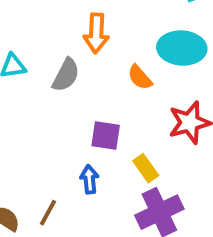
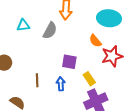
orange semicircle: (140, 77) -> (95, 41), moved
brown line: (48, 213) -> (37, 80), moved, turned -32

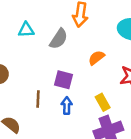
orange semicircle: (95, 41) -> (96, 58), moved, turned 88
purple square: (69, 62) -> (64, 80), moved

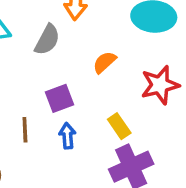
purple square: (64, 80) -> (60, 98), turned -30

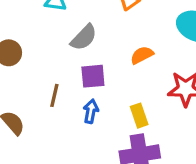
gray semicircle: (47, 40) -> (84, 38), moved

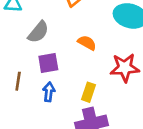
orange semicircle: (142, 55) -> (87, 43), turned 60
yellow rectangle: (139, 116) -> (88, 92), turned 42

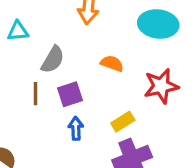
brown line: (18, 81) -> (36, 94), moved
yellow rectangle: (88, 92) -> (123, 122), turned 48

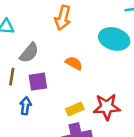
red star: (161, 86) -> (107, 107), moved
blue arrow: (76, 128) -> (26, 106), moved

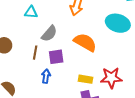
orange semicircle: (74, 63) -> (85, 42), size x1.6
yellow rectangle: (75, 109) -> (86, 79), turned 32

